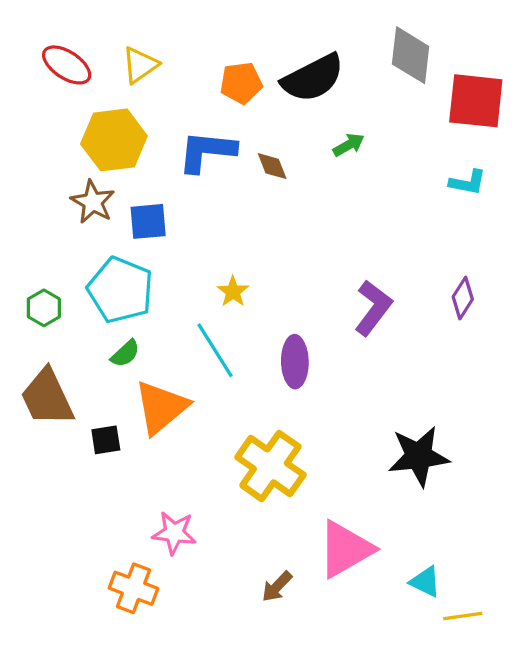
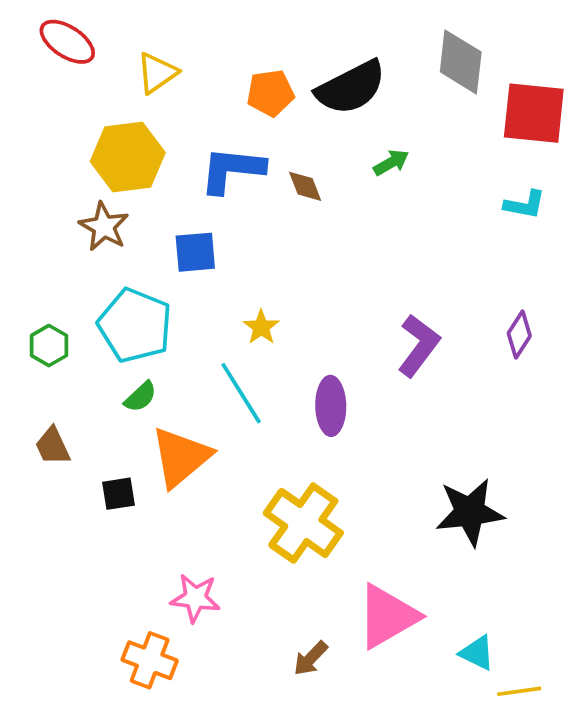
red ellipse: (67, 65) -> (67, 42), moved
blue square: (148, 221) -> (195, 252), moved
brown trapezoid: (47, 398) -> (53, 446), size x0.6

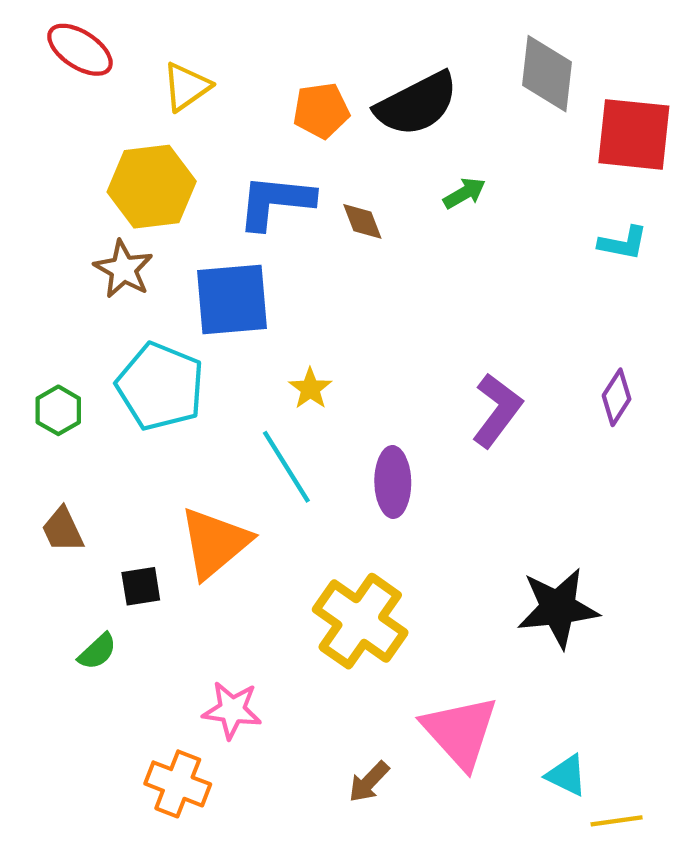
blue square: (195, 252) -> (232, 300), size x1.5
green semicircle: (140, 397) -> (97, 651), moved
pink triangle: (387, 616) -> (460, 732), turned -42

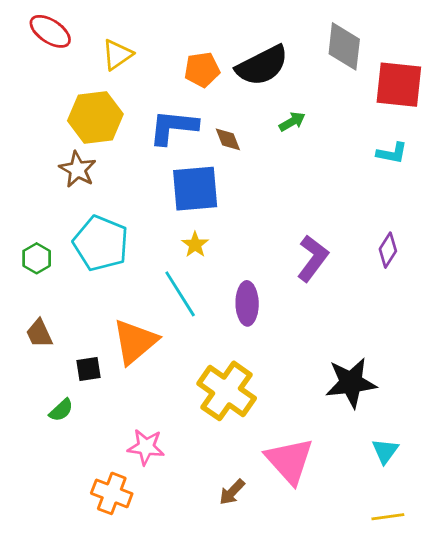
blue square: (232, 300) -> (195, 189), moved
cyan triangle: (567, 775) -> (385, 451), moved, turned 40

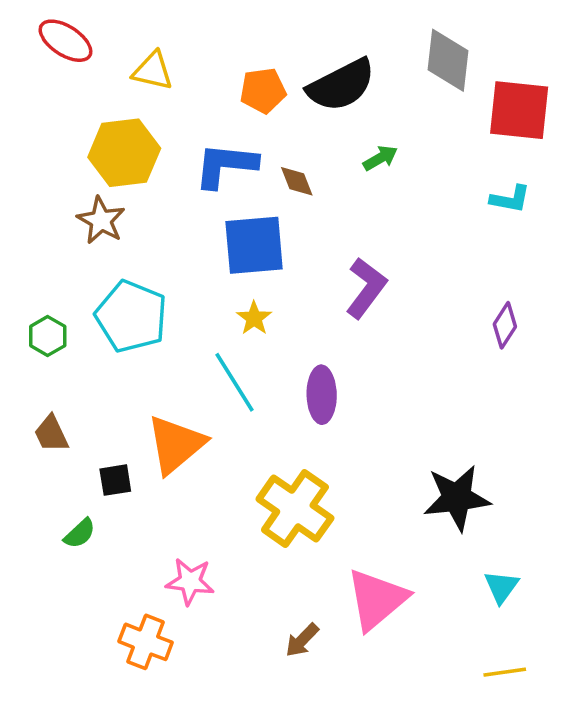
yellow triangle: (117, 55) -> (153, 71), turned 48
purple L-shape: (313, 258) -> (366, 288), moved
pink triangle: (289, 461) -> (377, 599), turned 32

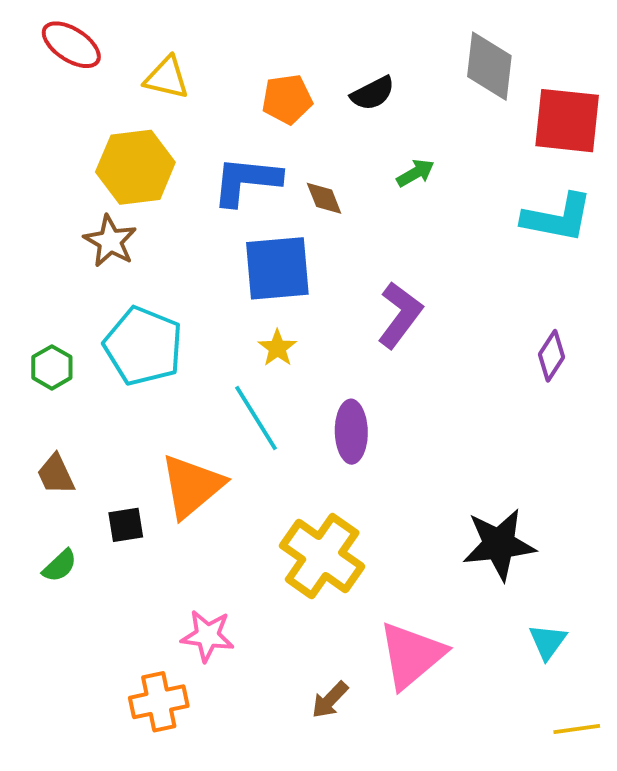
black semicircle: (341, 85) -> (373, 93), size x0.6
cyan L-shape: (510, 199) -> (557, 218), size x1.6
green semicircle: (80, 533) -> (60, 566), moved
orange cross: (146, 642) -> (159, 702), turned -33
yellow line: (505, 672) -> (577, 729), moved

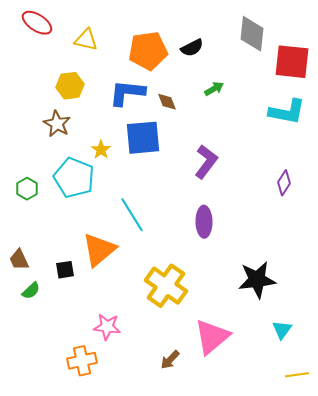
orange pentagon: (287, 99) -> (148, 51), size x1.5
yellow hexagon: (135, 167) -> (70, 86), size x0.7
yellow star: (277, 348) -> (101, 150), moved
purple ellipse: (351, 432) -> (204, 222), moved
brown trapezoid: (56, 474) -> (19, 260), moved

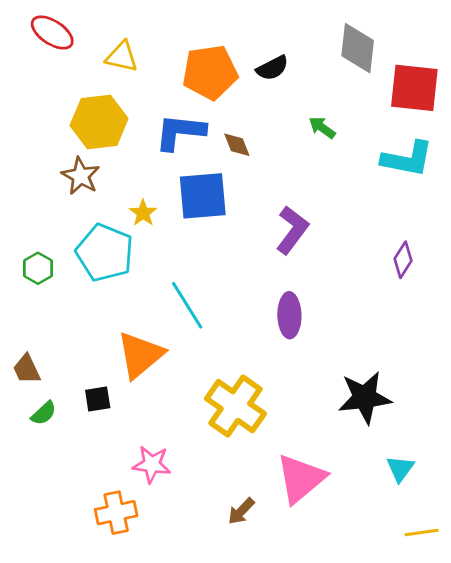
yellow hexagon: (70, 86) -> (99, 122), size x1.4
green arrow: (214, 89) -> (322, 128), moved, turned -114
black square: (65, 270) -> (98, 399), moved

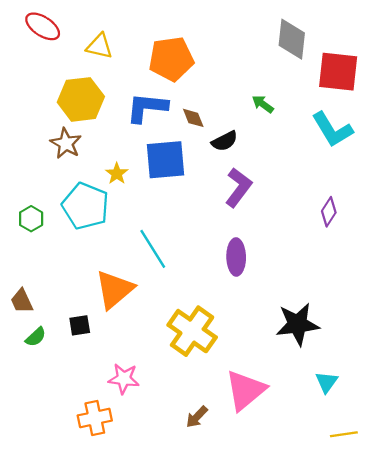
black semicircle: (272, 68) -> (225, 141), moved
cyan L-shape: (407, 159) -> (332, 130), turned 48

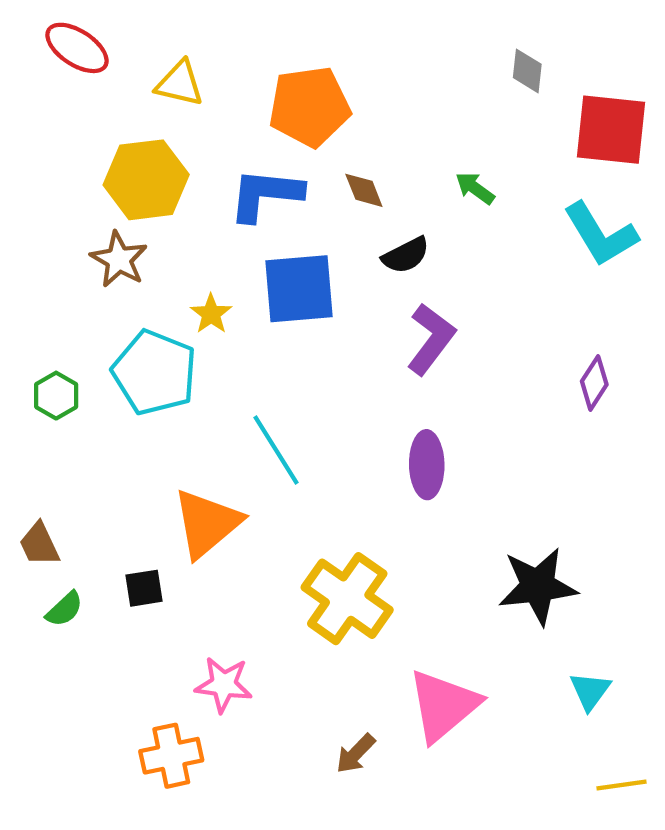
gray diamond: (292, 39) -> (527, 71), size x0.6
brown diamond: (193, 118) -> (364, 190), moved

